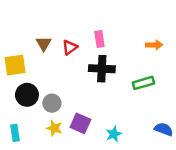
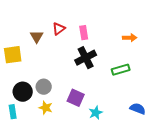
red triangle: (70, 47) -> (59, 29), moved
black cross: (102, 69) -> (86, 58), turned -30
black circle: (27, 95) -> (23, 92), moved
purple square: (80, 123) -> (76, 98), moved

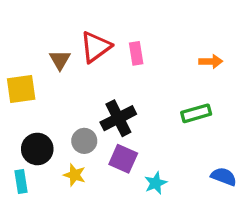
red triangle: (59, 29) -> (96, 47), size x1.5
black cross: (86, 58) -> (118, 118), moved
gray circle: (44, 87) -> (84, 141), moved

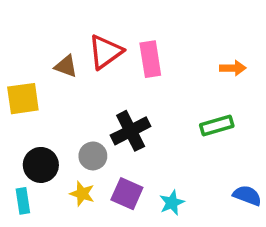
pink rectangle: (136, 53) -> (150, 59), size x1.4
brown triangle: (60, 60) -> (66, 66), turned -40
purple square: (123, 159) -> (127, 194), moved

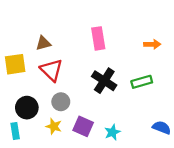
red triangle: (105, 52) -> (51, 70), moved, turned -40
brown triangle: (66, 66) -> (43, 43), turned -35
black cross: (131, 131) -> (104, 81), moved, turned -30

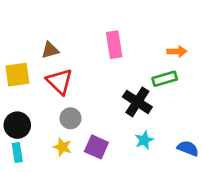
black cross: (104, 81) -> (137, 102), moved
green rectangle: (142, 82) -> (165, 79), moved
black circle: (27, 108) -> (17, 125), moved
cyan star: (112, 132) -> (144, 140), moved

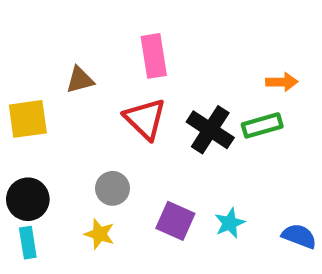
pink rectangle: (114, 45) -> (154, 56), moved
red triangle: (60, 81) -> (145, 119), moved
black cross: (137, 102) -> (210, 130), moved
purple square: (96, 147) -> (175, 221), moved

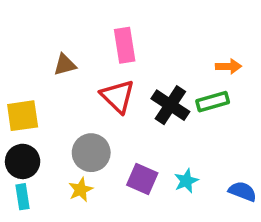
yellow square: (28, 119) -> (23, 116), moved
gray circle: (112, 188) -> (91, 153), size x1.4
yellow star: (99, 234) -> (81, 190), turned 30

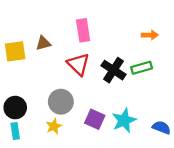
orange arrow: (228, 66) -> (150, 35), moved
yellow square: (23, 116) -> (15, 51), moved
cyan star: (186, 181) -> (124, 120), size x1.5

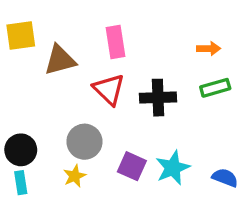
brown triangle: (43, 43) -> (60, 60), size x1.5
yellow square: (15, 51) -> (21, 35), moved
green rectangle: (142, 68) -> (215, 88), moved
black cross: (114, 70) -> (158, 98), turned -35

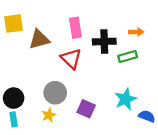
green rectangle: (215, 88) -> (128, 56), moved
black cross: (158, 98) -> (104, 42), moved
cyan star: (173, 168) -> (126, 99), moved

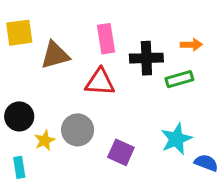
red triangle: (71, 59) -> (100, 82), turned -40
black circle: (14, 98) -> (19, 116), moved
yellow star: (49, 115) -> (45, 140), moved

